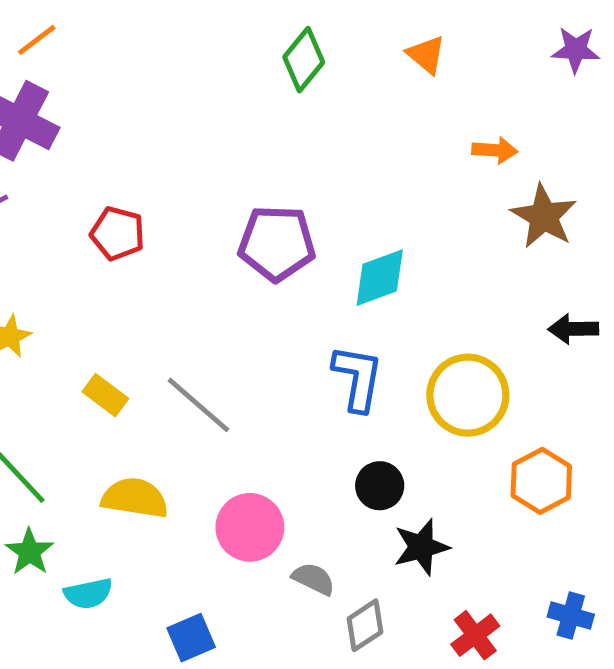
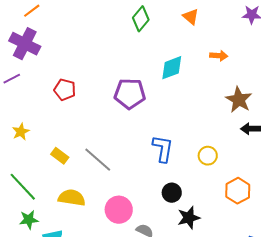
brown star: (544, 216) -> (239, 100), moved
cyan diamond: (380, 278) -> (172, 68), moved
yellow circle: (468, 395) -> (208, 156), size x0.6
green star: (29, 552) -> (29, 220), turned 30

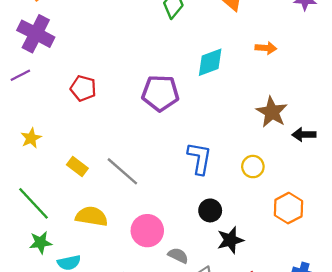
brown star: (239, 100) -> (272, 112), moved

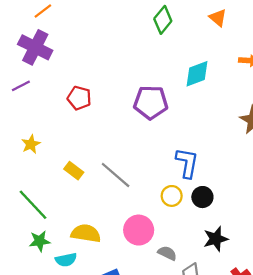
yellow circle: (253, 167) -> (172, 196), moved
black circle: (210, 210) -> (202, 197), moved
yellow semicircle: (92, 216) -> (86, 233), moved

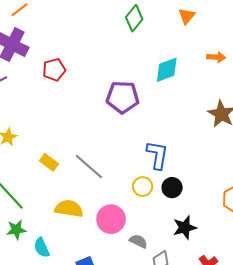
orange triangle: (218, 18) -> (187, 16), turned 30
red pentagon: (79, 98) -> (54, 70), moved, turned -30
yellow semicircle: (86, 233) -> (69, 209), moved
cyan semicircle: (66, 260) -> (42, 248), turned 78

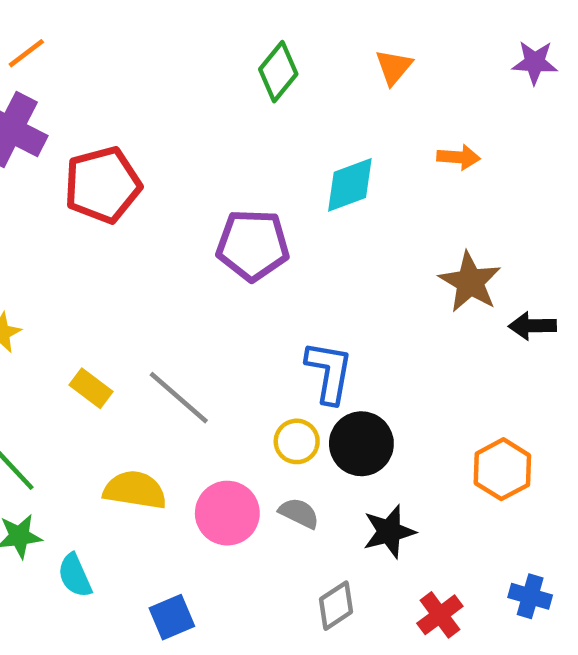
red pentagon: (54, 70) -> (103, 185), size x1.5
black circle: (172, 188) -> (361, 444), size x1.4
gray semicircle: (138, 241) -> (299, 513), moved

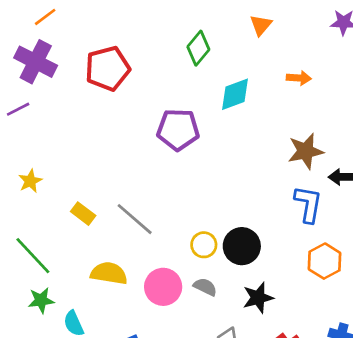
green diamond: (278, 72) -> (198, 48), moved
red pentagon: (103, 185) -> (108, 68), moved
brown star: (470, 282) -> (306, 151), turned 30
blue L-shape: (329, 372) -> (308, 204), moved

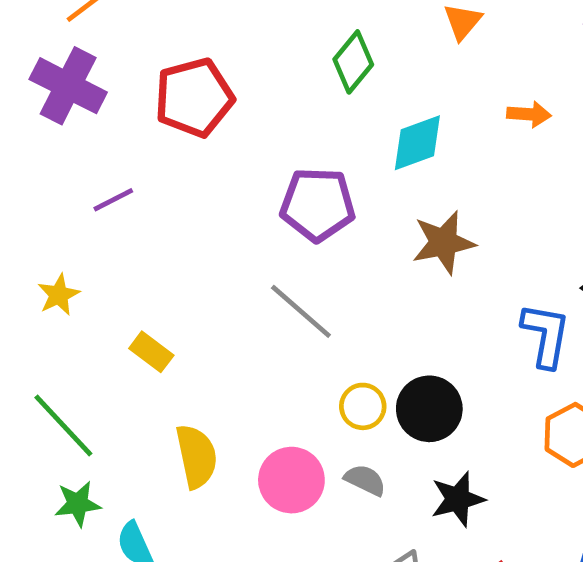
purple line: (18, 109) -> (113, 200), moved
brown star: (306, 151) -> (444, 242), moved
gray line: (135, 219) -> (301, 311), moved
yellow semicircle: (109, 273) -> (196, 456), turned 69

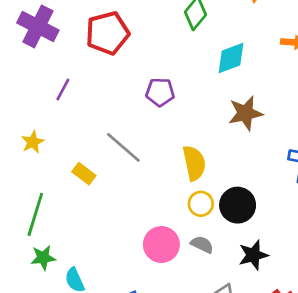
purple line: (113, 200) -> (63, 90), turned -35
purple pentagon: (318, 204) -> (160, 92), moved, size x0.7
gray line: (301, 311) -> (123, 147), moved
green line: (63, 425) -> (35, 214), turned 60
yellow semicircle: (196, 456) -> (194, 163), moved

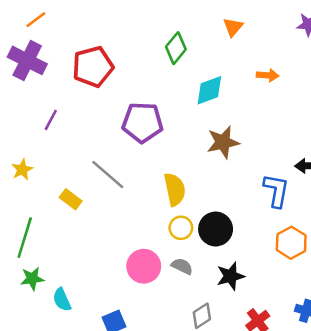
purple pentagon: (160, 92) -> (142, 122), size x1.5

